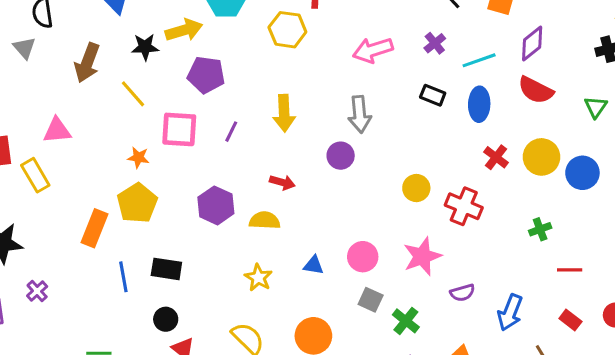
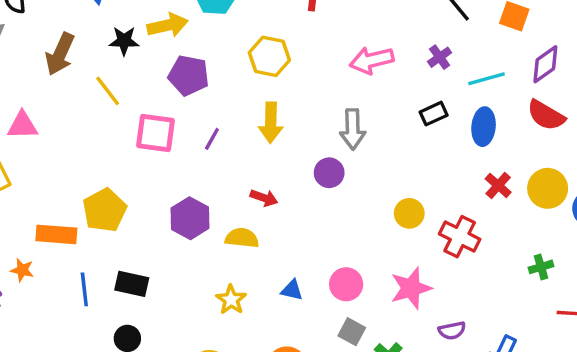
yellow hexagon: (287, 30) -> (269, 56), moved
black rectangle: (433, 95) -> (434, 114), turned -50
orange star: (138, 158) -> (22, 270), moved
orange rectangle: (94, 228) -> (56, 234), turned 69

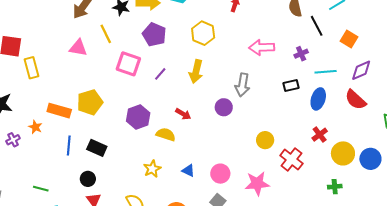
pink triangle: (22, 125) -> (78, 48), moved
yellow circle: (548, 188) -> (343, 153), moved

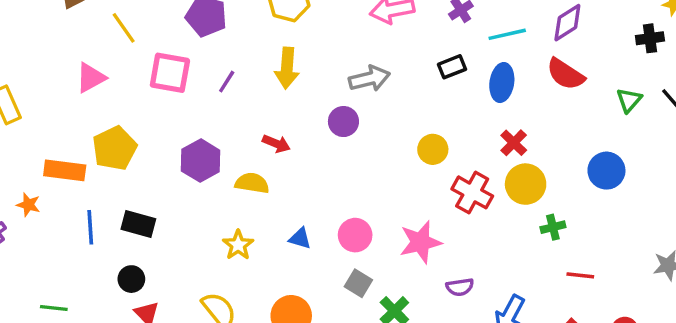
pink triangle: (78, 48) -> (91, 78), moved, turned -30
gray arrow: (242, 85) -> (369, 79), turned -105
yellow circle: (265, 140) -> (433, 149), moved
yellow circle: (343, 153) -> (526, 184), moved

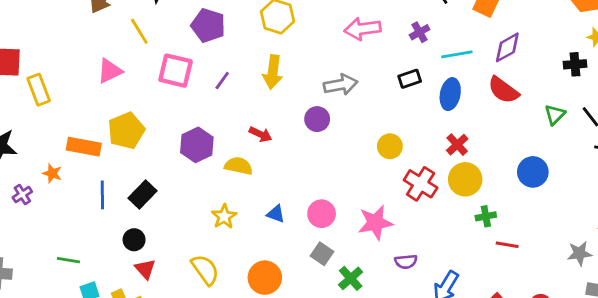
black rectangle: (138, 224) -> (142, 194), turned -64
red line: (580, 275) -> (507, 245), moved

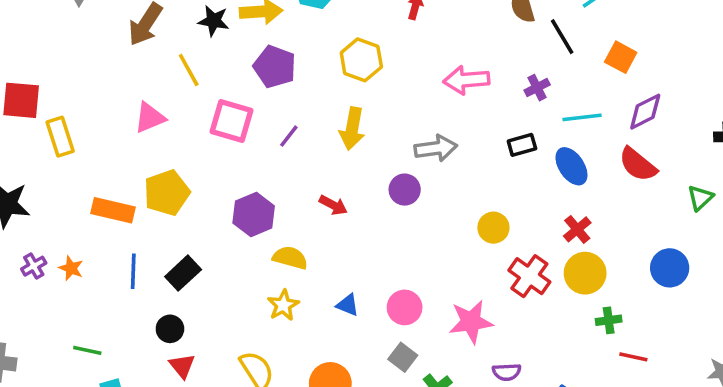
blue ellipse: (450, 94) -> (571, 166), turned -48
yellow semicircle: (239, 166) -> (290, 258), moved
orange star: (52, 173) -> (71, 268), moved

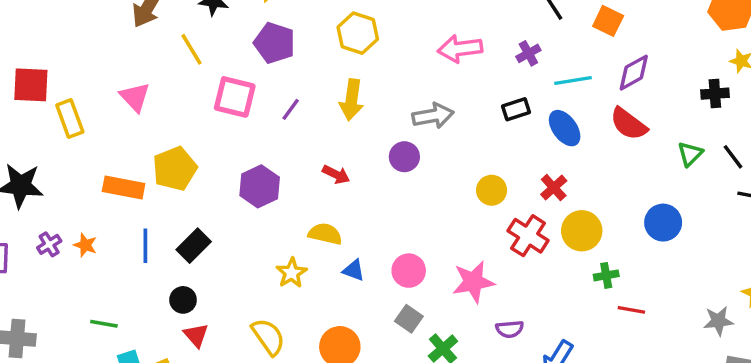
pink triangle: (150, 118) -> (135, 97), moved, turned -48
red cross: (577, 229) -> (554, 188), moved
yellow semicircle: (290, 258) -> (325, 234), moved

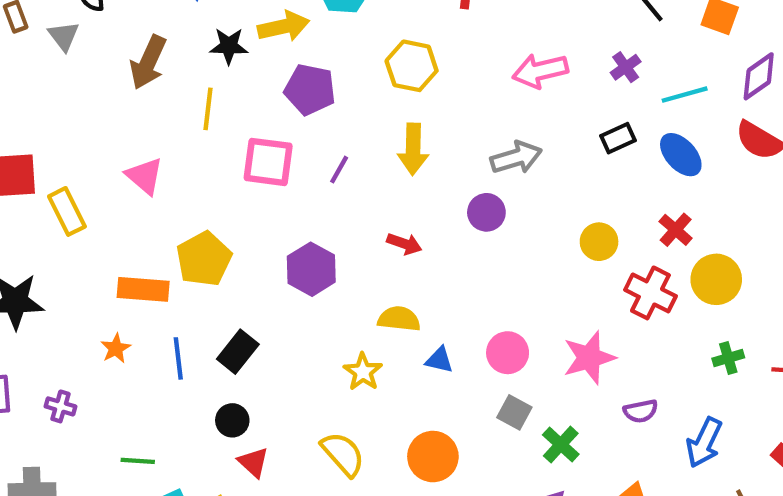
yellow line: (192, 49) -> (208, 109), turned 44
purple cross: (49, 244) -> (60, 406), moved, turned -35
orange star: (85, 245) -> (116, 348), moved, turned 30
green cross: (606, 275) -> (728, 358), moved

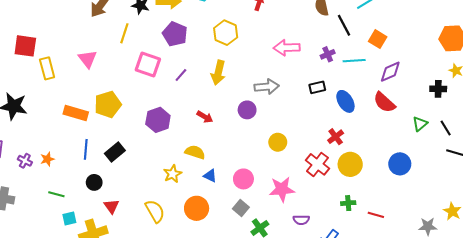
cyan line: (685, 95) -> (354, 61), moved
yellow circle: (599, 242) -> (278, 142), moved
orange star: (116, 348) -> (47, 159), moved
black circle: (232, 420) -> (94, 182), moved
orange circle: (433, 457) -> (197, 208), moved

